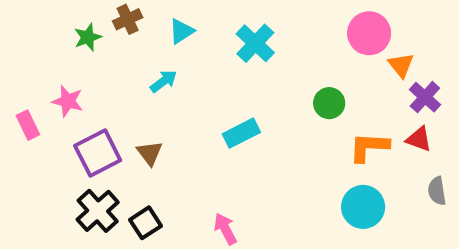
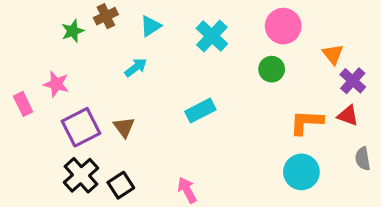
pink circle: (369, 33) -> (283, 26), moved
green circle: (329, 103) -> (272, 69), moved

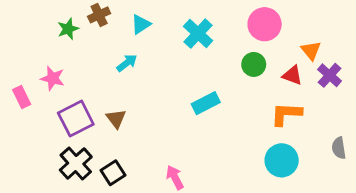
cyan rectangle: (200, 111) -> (206, 103), moved
red triangle: (348, 116) -> (292, 75), moved

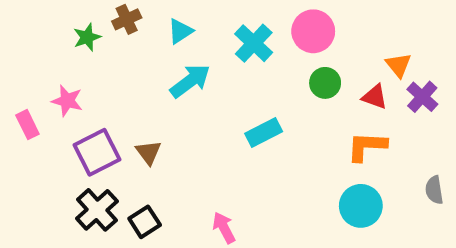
pink circle: (265, 24) -> (313, 31), moved
cyan arrow: (127, 63) -> (190, 81), moved, size x1.5

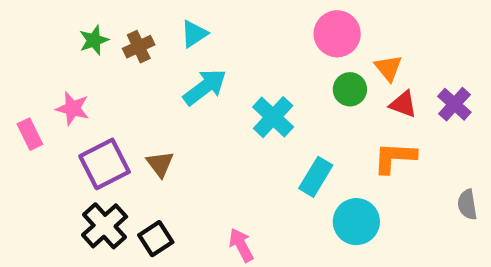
brown cross: (127, 19) -> (139, 47), moved
cyan cross: (254, 43) -> (273, 117), moved
orange triangle: (399, 65) -> (388, 68), moved
cyan rectangle: (264, 132) -> (316, 177), moved, turned -32
cyan circle: (361, 206) -> (356, 222), moved

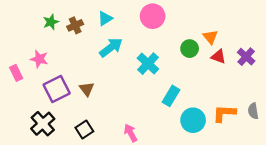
pink circle: (337, 34) -> (153, 16), moved
orange L-shape: (395, 158) -> (224, 113), moved
black cross: (105, 226) -> (43, 124), moved

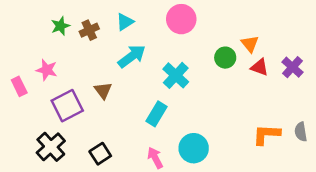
brown triangle: (87, 89) -> (103, 91), moved
cyan rectangle: (171, 96) -> (157, 114), moved
cyan circle: (193, 120) -> (194, 148), moved

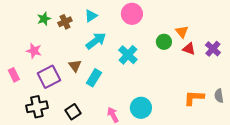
pink rectangle: (19, 86) -> (14, 75), moved
cyan rectangle: (157, 114) -> (94, 78), moved
black cross: (51, 147) -> (37, 107), turned 30

